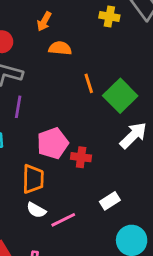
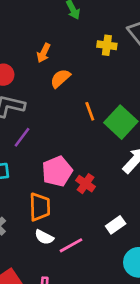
orange semicircle: (60, 48) -> (60, 78), turned -45
purple line: (18, 107) -> (22, 137), turned 30
red cross: (81, 157) -> (86, 184), turned 30

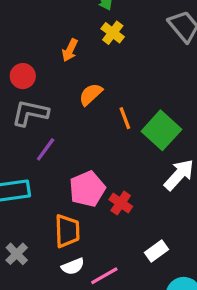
yellow cross: (107, 45) -> (113, 33), moved, turned 30
orange semicircle: (60, 78) -> (91, 94), moved
white semicircle: (44, 237) -> (73, 266), turned -48

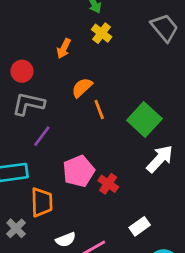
orange line: (125, 118) -> (99, 109), moved
orange trapezoid: (67, 231) -> (42, 202), moved

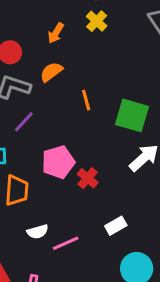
orange semicircle: (82, 88) -> (51, 72), moved
green square: (144, 120) -> (132, 115), turned -32

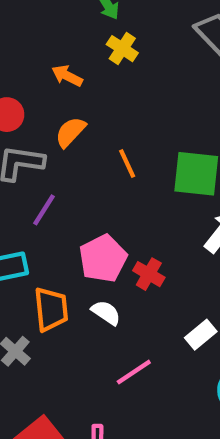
orange arrow: (56, 33) -> (67, 76), turned 96
white semicircle: (38, 232) -> (106, 313), moved, turned -120

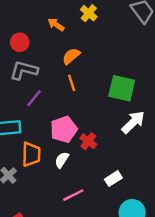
orange semicircle: (70, 132) -> (71, 56), moved
orange line: (127, 164) -> (72, 83), moved
white semicircle: (106, 313) -> (62, 160), turned -98

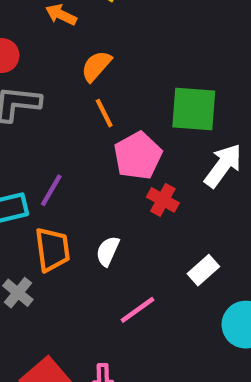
purple line: (34, 98) -> (51, 190), moved
pink pentagon: (64, 129) -> (138, 156), moved
red cross: (88, 141) -> (163, 200), moved

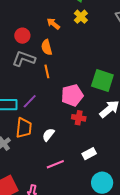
orange semicircle: (96, 66) -> (47, 47), moved, turned -70
orange line: (104, 113) -> (47, 71), moved
red cross: (163, 200) -> (79, 118), turned -32

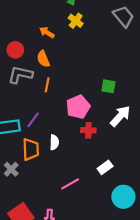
orange line: (47, 71) -> (47, 85), turned 32
green square: (102, 80) -> (108, 86), size x0.6
white semicircle: (48, 135) -> (54, 142), moved, turned 152

